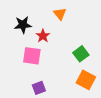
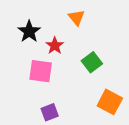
black star: (23, 25) -> (29, 32), turned -30
green square: (81, 54) -> (92, 62), moved

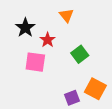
purple square: (50, 112) -> (72, 98), moved

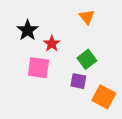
orange triangle: (66, 15) -> (87, 17), moved
purple square: (72, 98) -> (78, 81), moved, turned 32

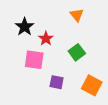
purple square: (78, 81) -> (57, 82), moved

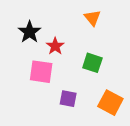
green square: (77, 52) -> (92, 63), turned -35

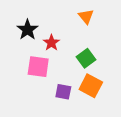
green square: (92, 63) -> (86, 58), turned 36
orange square: (110, 103) -> (91, 86), moved

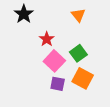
black star: (27, 30) -> (24, 14), moved
pink square: (38, 67) -> (54, 61), moved, turned 35

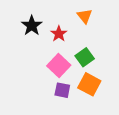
black star: (24, 14) -> (32, 26), moved
red star: (47, 39) -> (59, 34), moved

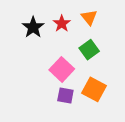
red star: (59, 34) -> (62, 24), moved
green square: (85, 57) -> (89, 50), moved

